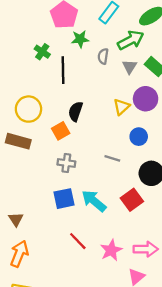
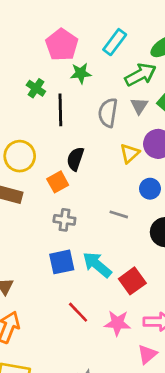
gray semicircle: (103, 56) -> (108, 113), moved, size x1.5
red square: (132, 200) -> (132, 281), moved
pink star: (111, 250) -> (117, 323), turned 30

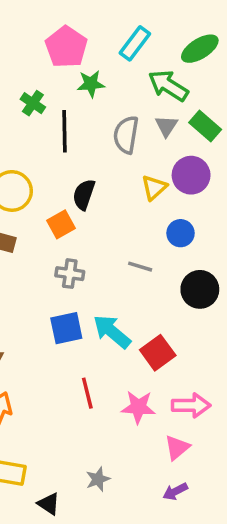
green arrow: (140, 75) -> (168, 86), turned -120
red line: (78, 312) -> (87, 393), turned 30

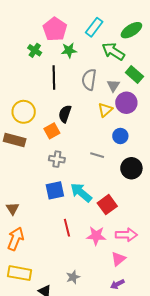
green cross: (33, 103) -> (35, 50), moved
gray triangle: (166, 126) -> (113, 86), moved

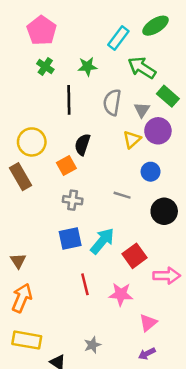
pink pentagon: (55, 29) -> (42, 31), moved
green ellipse: (131, 30) -> (155, 26), moved
brown rectangle: (15, 140) -> (21, 177), turned 45
cyan arrow: (81, 192) -> (102, 241), turned 90
pink arrow: (126, 235) -> (167, 276), moved

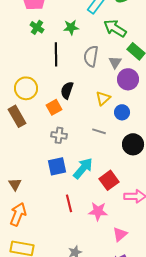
yellow triangle: (132, 139) -> (103, 98), moved

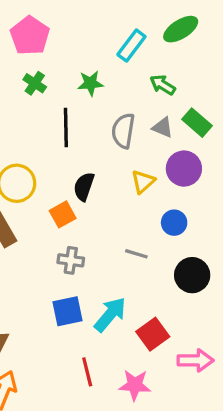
green arrow: (115, 28) -> (163, 85), size x0.7
gray triangle: (115, 62) -> (163, 128), moved, turned -40
yellow triangle: (103, 98) -> (143, 182), moved

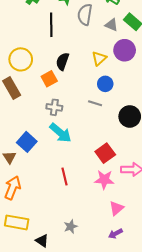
gray semicircle: (123, 131) -> (85, 15), moved
blue circle: (174, 223) -> (105, 84), moved
blue square: (67, 311) -> (27, 142), moved, turned -36
cyan arrow: (110, 314) -> (60, 133), moved, turned 90
pink star: (135, 385) -> (104, 180), moved

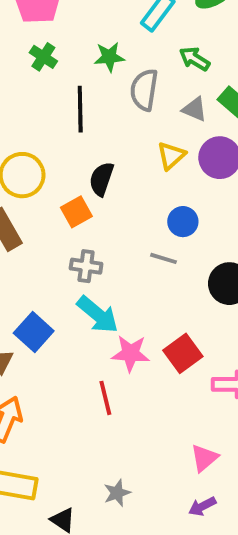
yellow triangle: (99, 58) -> (171, 156), moved
pink star: (104, 180) -> (131, 353), moved

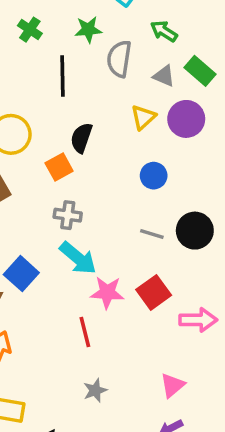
gray line: (164, 258) -> (152, 234), moved
gray star: (117, 493) -> (95, 390), moved

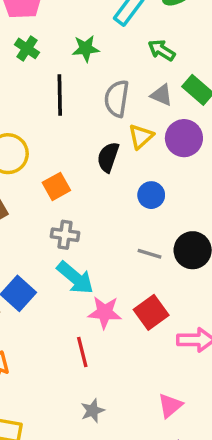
gray semicircle: (119, 59) -> (117, 98), moved
black semicircle: (81, 138) -> (108, 157), moved

